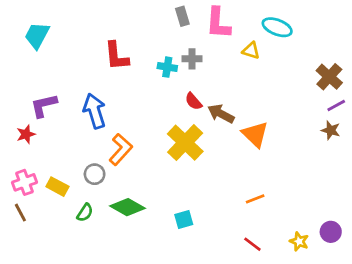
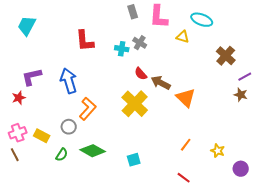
gray cross: (192, 59) -> (140, 43), turned 32
brown cross: (329, 77) -> (226, 56), moved
orange line: (255, 199) -> (186, 145), turned -32
yellow star: (299, 241) -> (218, 151), moved

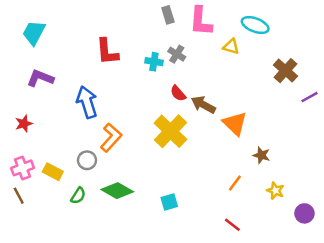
purple L-shape: (32, 77) -> (40, 78), moved, turned 35
brown star: (241, 95) -> (261, 155), moved

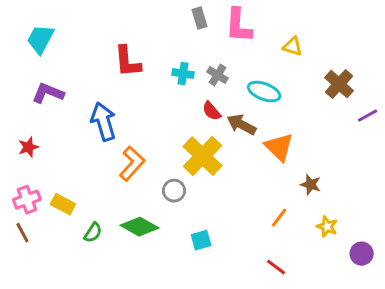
cyan ellipse: (255, 25) -> (264, 92), moved
yellow triangle: (231, 47) -> (293, 47), moved
gray cross: (177, 54) -> (218, 75), moved
gray circle: (87, 160) -> (174, 191), moved

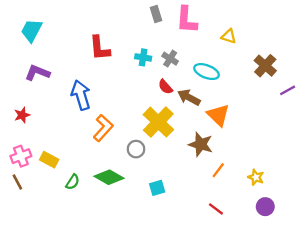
brown star: (311, 185) -> (201, 144), moved, size x1.5
purple circle: (362, 254) -> (265, 207), moved

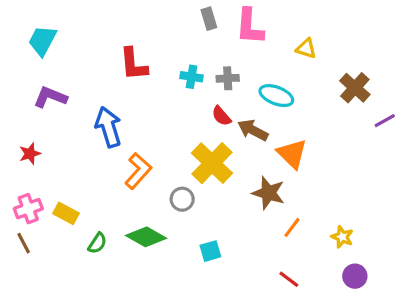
gray cross: (170, 59) -> (228, 78), turned -35

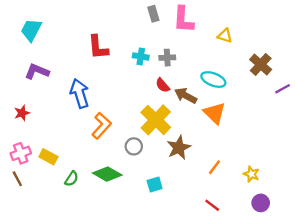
cyan ellipse: (276, 96) -> (213, 80), moved
brown star: (269, 193) -> (179, 148), moved, turned 30

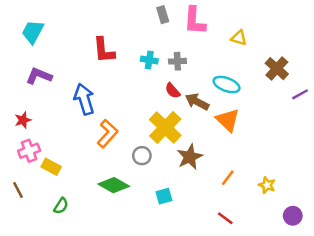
pink cross: (21, 153) -> (29, 151), moved
green semicircle: (71, 179) -> (61, 206), moved
purple circle: (261, 203) -> (293, 216), moved

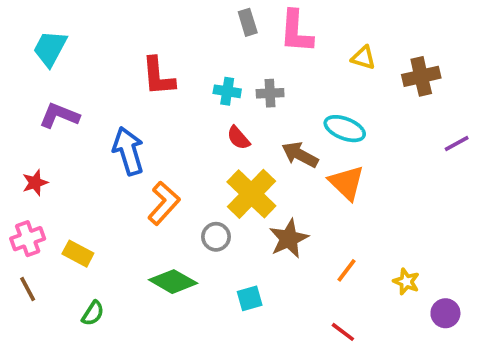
brown cross: (277, 69) -> (421, 76), moved, turned 35
red semicircle: (173, 91) -> (238, 138), moved
pink cross: (29, 151) -> (28, 239), moved
purple circle: (293, 216) -> (445, 313), moved

